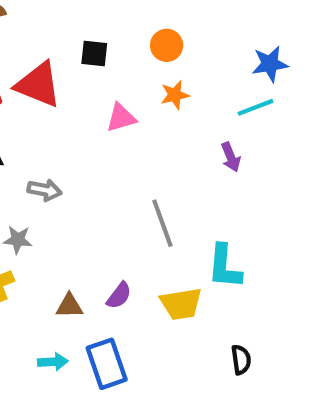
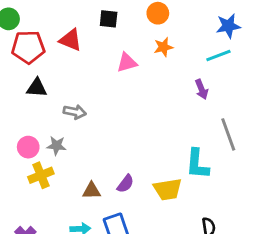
red triangle: (38, 85) -> (70, 40), size x0.7
gray line: (162, 223) -> (228, 134), moved

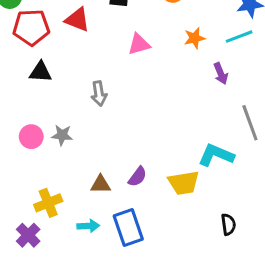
orange star: (163, 47) -> (194, 38), moved
gray arrow: (75, 112) -> (99, 94), moved, turned 70
cyan L-shape: (197, 164) -> (216, 155), turned 108
yellow cross: (41, 175) -> (48, 203), moved

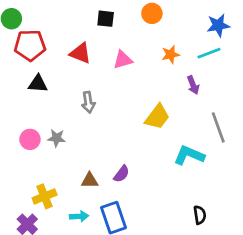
red triangle: (77, 20) -> (80, 53), moved
yellow trapezoid: (184, 183) -> (157, 117), moved, turned -44

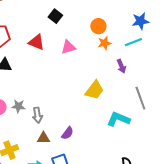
orange circle: (152, 13) -> (98, 26), moved
black square: (106, 19) -> (55, 16), turned 32
gray arrow: (88, 102) -> (37, 115), moved

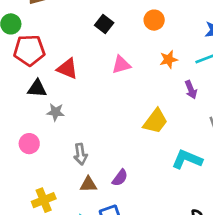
orange circle: (98, 26) -> (154, 20), moved
red triangle: (36, 42) -> (67, 69), moved
gray star: (18, 106) -> (56, 112), moved

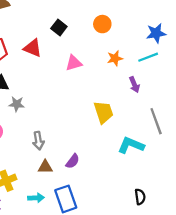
red triangle: (67, 69) -> (33, 48), moved
yellow trapezoid: (155, 121) -> (103, 112), turned -55

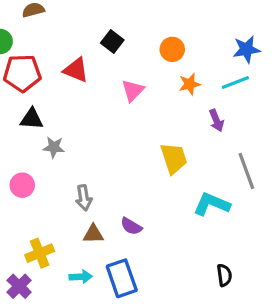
orange circle: (102, 24) -> (172, 49), moved
pink triangle: (74, 63) -> (133, 90), turned -30
purple semicircle: (73, 161) -> (131, 226), turned 84

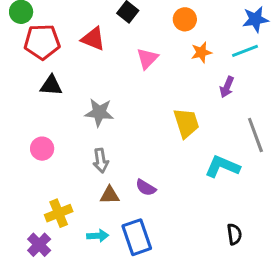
purple arrow: (216, 120) -> (227, 87), turned 45
gray star: (54, 147) -> (99, 112), moved, size x1.4

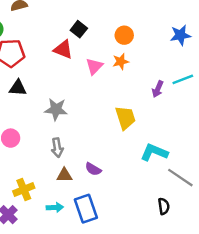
red triangle: (93, 39) -> (63, 50), moved
cyan line: (245, 51) -> (183, 79), moved
orange star: (201, 52) -> (121, 62), moved
gray line: (255, 135) -> (180, 178), moved, turned -36

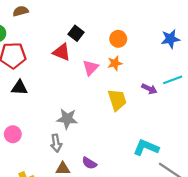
purple arrow: (158, 89) -> (149, 89), turned -88
gray star: (56, 109) -> (67, 119), moved
yellow trapezoid: (125, 118) -> (117, 100), moved

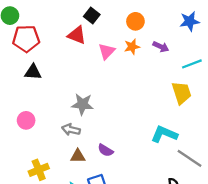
purple arrow: (149, 89) -> (161, 47), moved
yellow trapezoid: (117, 100) -> (182, 93), moved
gray arrow: (56, 143) -> (71, 130), turned 112

